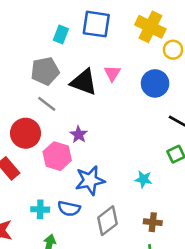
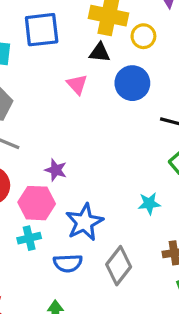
black triangle: (84, 82) -> (100, 53), moved, size x0.6
cyan cross: (40, 209) -> (29, 238), moved

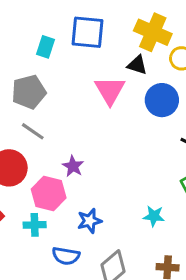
pink triangle: (77, 84) -> (110, 90), size x1.5
blue star: (84, 222) -> (90, 221), size x0.7

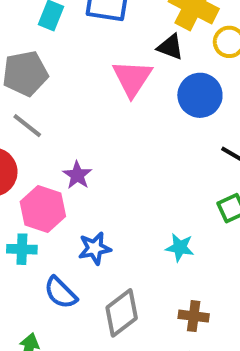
blue semicircle: (66, 256) -> (61, 293), turned 32

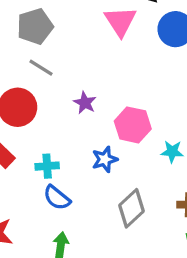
pink hexagon: (43, 209) -> (133, 125), moved
blue semicircle: (61, 293) -> (57, 198), moved

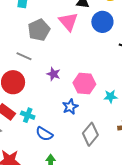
gray pentagon: (35, 26) -> (39, 30), moved
cyan cross: (47, 166) -> (28, 115), moved, turned 32

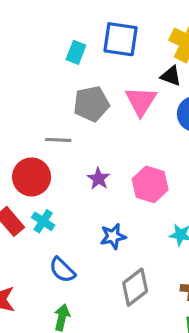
gray line: (24, 56) -> (58, 140), turned -35
pink hexagon: (84, 84) -> (150, 184), moved
cyan cross: (28, 115) -> (43, 221), moved

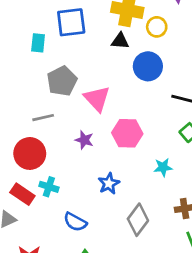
pink triangle: (141, 101) -> (97, 99), moved

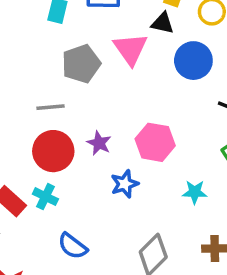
pink triangle: (97, 99) -> (130, 49), moved
red circle: (30, 153) -> (53, 151), moved
blue star: (109, 184) -> (125, 184), moved

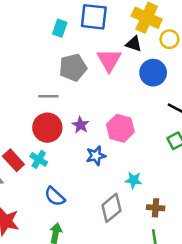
cyan star: (195, 192) -> (133, 180), moved

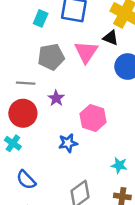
purple star: (80, 125) -> (56, 98), moved
cyan star: (133, 180) -> (119, 165), moved

